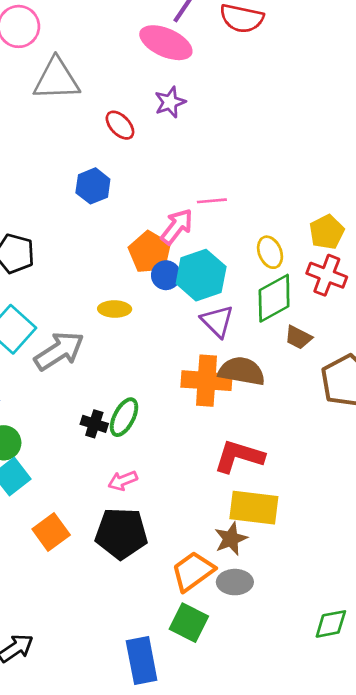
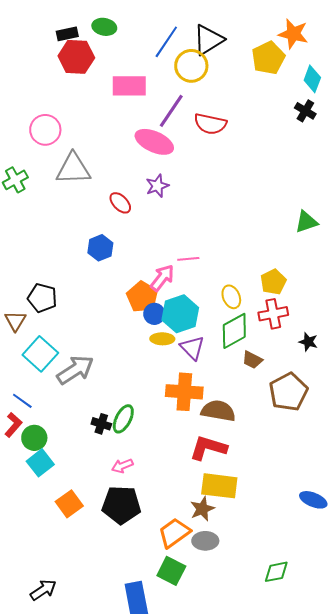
red cross: (327, 275) -> (273, 314), turned -32
yellow ellipse: (115, 309) -> (162, 339), moved
brown semicircle: (242, 371) -> (218, 411), moved

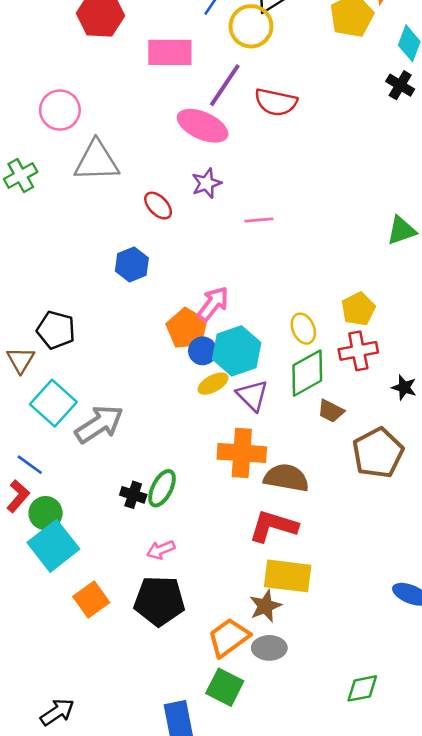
pink line: (188, 259) -> (259, 220), moved
yellow ellipse: (162, 339) -> (213, 384), turned -30
cyan square: (40, 463) -> (53, 546), size x1.4

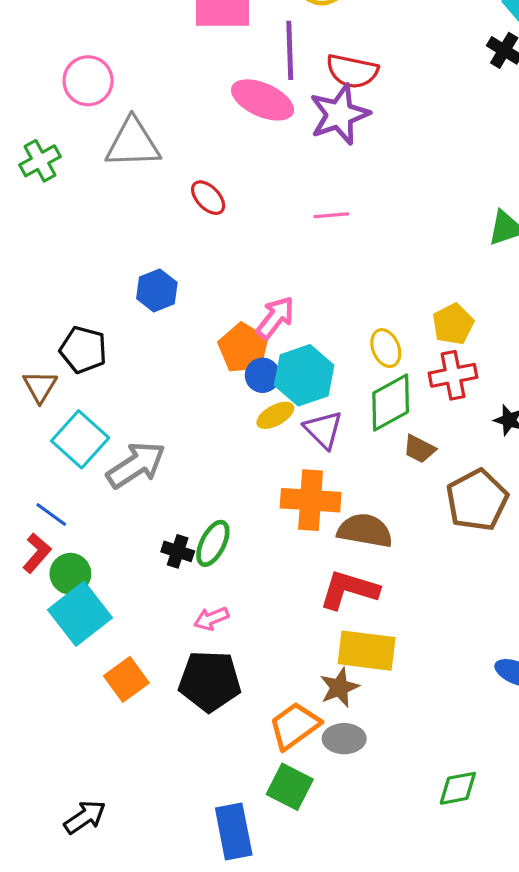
purple line: (225, 85) -> (290, 50), turned -36
purple star: (206, 183) -> (339, 114), moved, size x1.6
blue hexagon: (132, 264) -> (157, 290), moved

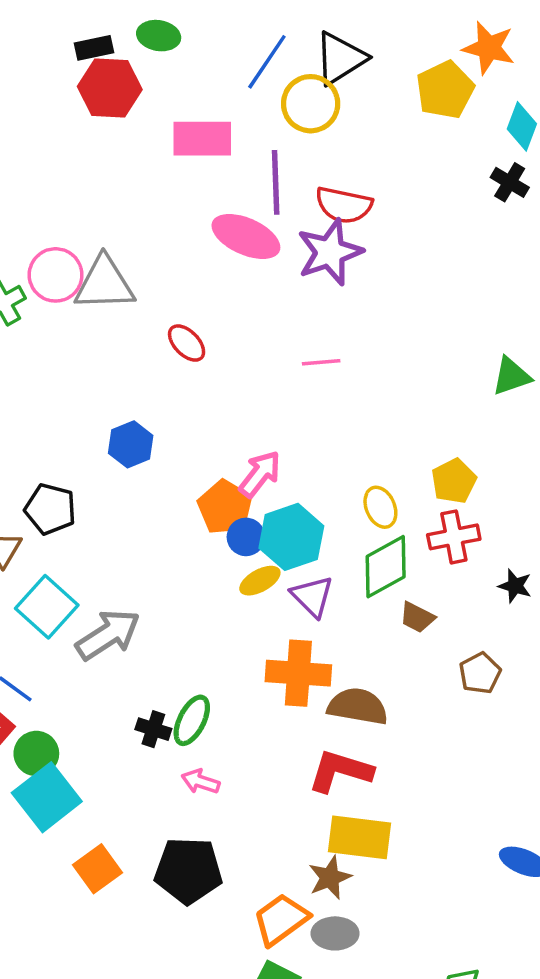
pink circle: (88, 81) -> (56, 275), moved
brown pentagon: (477, 500) -> (480, 673), size x0.6
pink arrow: (211, 619) -> (201, 781), moved, turned 40

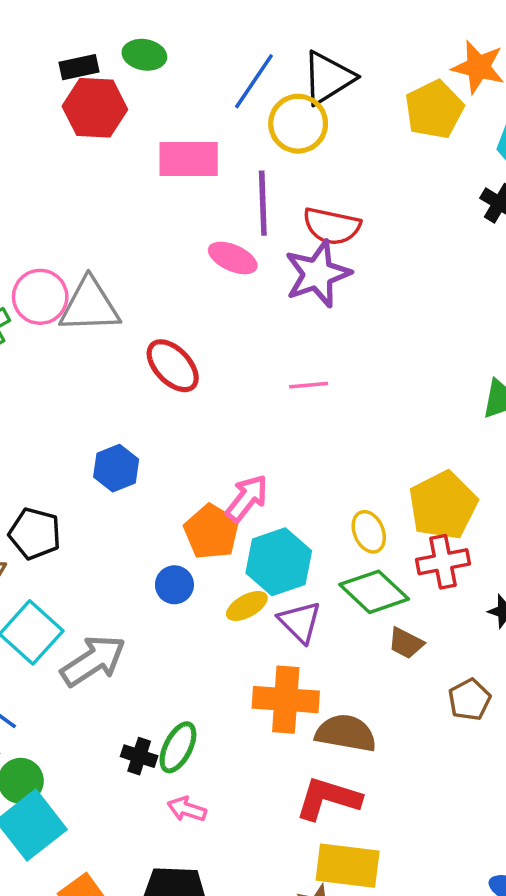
pink ellipse: (246, 236) -> (233, 258), size x0.7
red ellipse: (187, 343) -> (173, 366), size x1.4
yellow pentagon: (454, 481) -> (443, 505), size x1.5
blue circle: (246, 537) -> (174, 585), moved
green diamond: (386, 567) -> (374, 592), turned 72

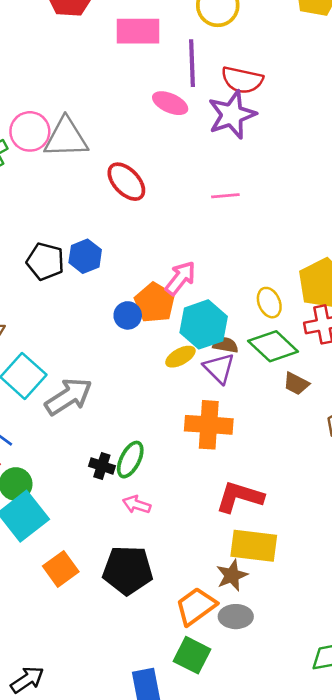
black pentagon: (35, 534) -> (45, 261), moved
blue circle: (174, 585) -> (128, 315), moved
brown semicircle: (346, 733) -> (225, 345), moved, size x0.6

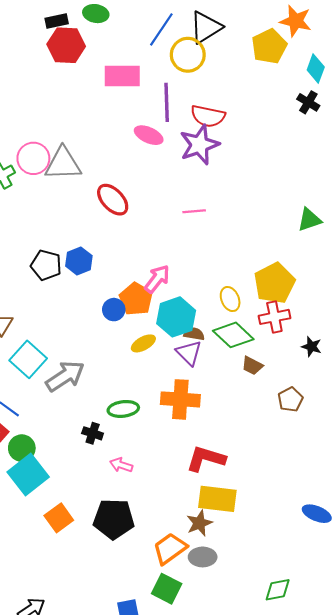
yellow ellipse: (180, 357) -> (143, 343), moved
green ellipse: (130, 460) -> (123, 409), moved, turned 56

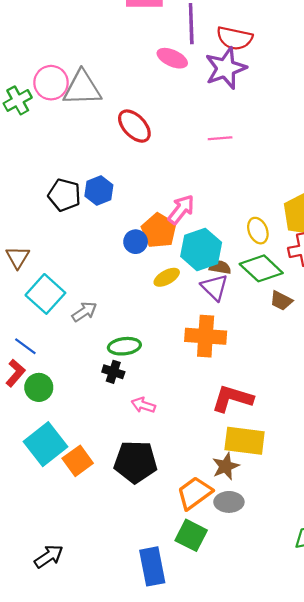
gray arrow: (65, 376) -> (84, 312), size x0.6
green ellipse: (123, 409) -> (124, 346), moved
cyan square: (28, 475) -> (45, 444), moved

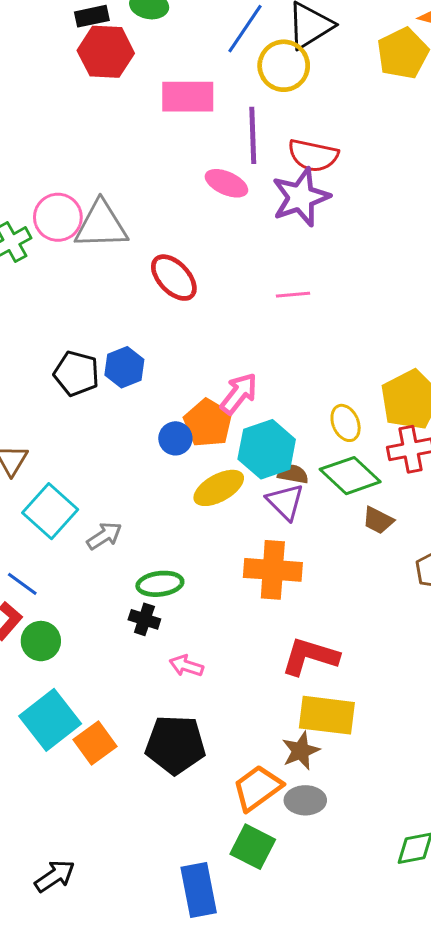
yellow ellipse: (167, 277) -> (219, 488), size x1.4

